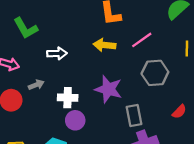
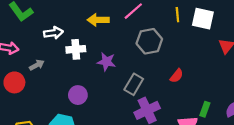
purple star: (108, 89) -> (106, 62), size x0.7
white cross: (68, 98) -> (76, 49), moved
gray rectangle: (134, 115) -> (134, 84), turned 48

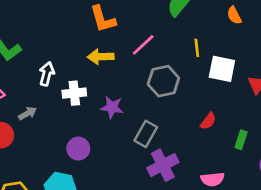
white square: (203, 19) -> (222, 69), moved
white arrow: (53, 33) -> (47, 74), turned -66
red semicircle: (177, 76) -> (208, 121), moved
green rectangle: (205, 109) -> (241, 140), moved

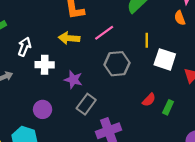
gray rectangle: (146, 134) -> (86, 104), moved
green rectangle: (241, 140) -> (168, 107), moved

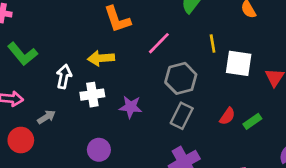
yellow arrow: (69, 38) -> (101, 58), moved
gray rectangle: (86, 104) -> (182, 116), moved
green rectangle: (168, 107) -> (252, 121), turned 40

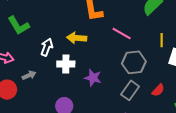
pink line: (159, 43) -> (122, 34), turned 66
red semicircle: (227, 116) -> (158, 90), moved

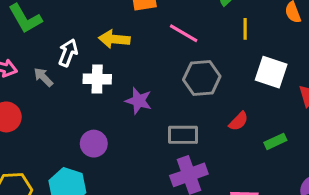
yellow line: (162, 40) -> (245, 29), moved
gray arrow: (29, 75) -> (43, 77), moved, turned -112
gray rectangle: (130, 90) -> (183, 135), moved, turned 54

